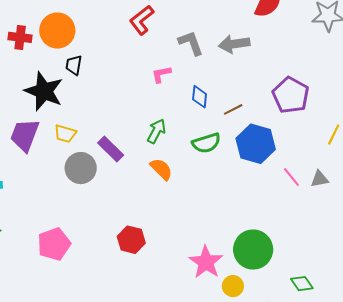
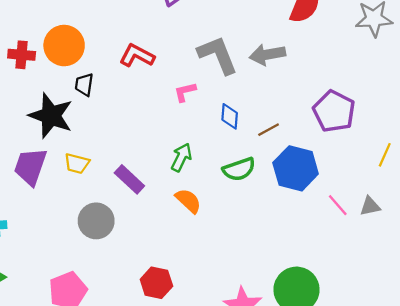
red L-shape: (142, 20) -> (137, 56), moved, turned 68
gray L-shape: (191, 43) -> (218, 55), size x1.4
gray circle: (81, 168) -> (96, 221), moved

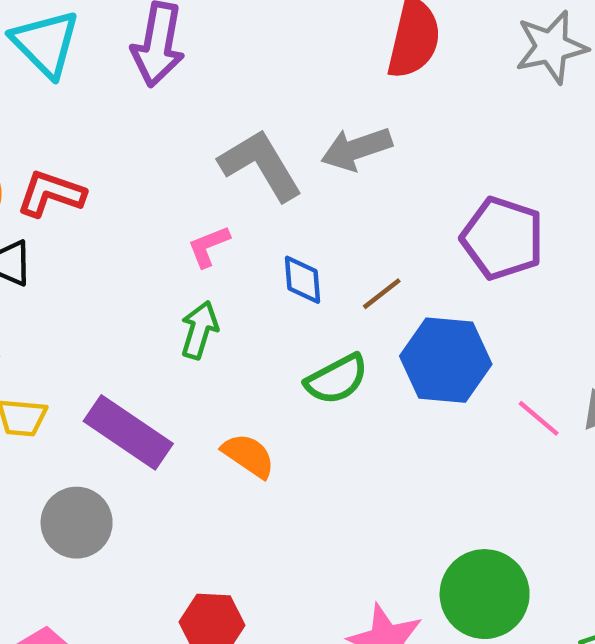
red L-shape: (137, 56) -> (51, 194), moved
green arrow: (181, 157) -> (199, 330), moved
purple rectangle: (129, 179) -> (128, 432), size x1.4

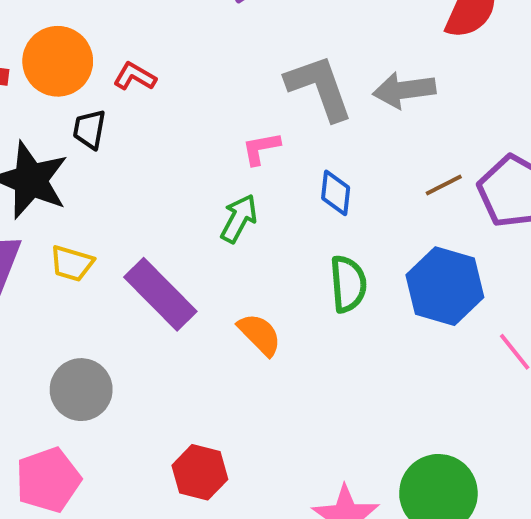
red L-shape: (51, 194) -> (135, 76), size x0.7
brown line: (382, 294) -> (444, 185), moved
green semicircle: (337, 379) -> (348, 284), turned -78
gray circle: (77, 523) -> (81, 390), moved

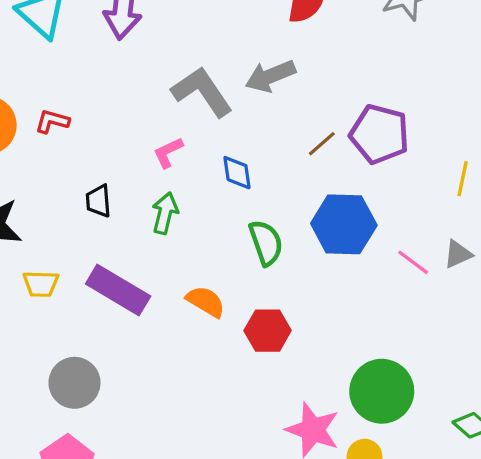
black trapezoid: (89, 129) -> (98, 201), moved
red hexagon: (200, 472) -> (268, 331), moved

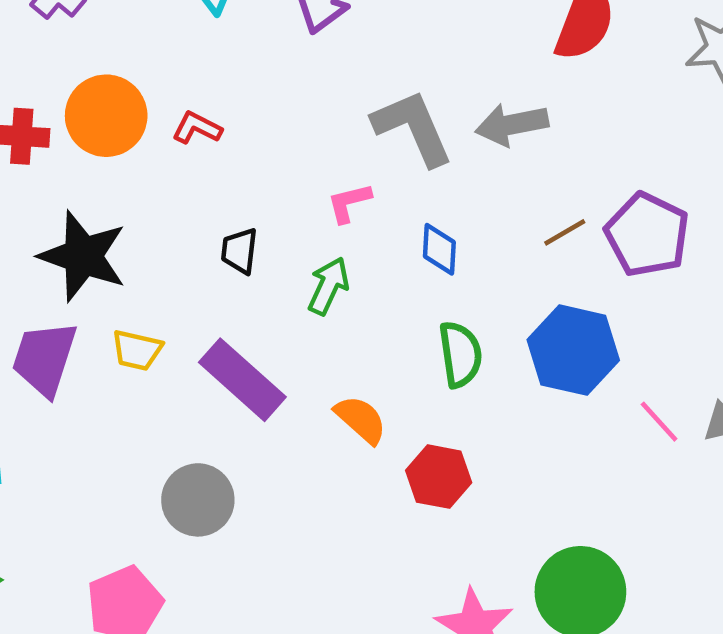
gray circle: (74, 383) -> (198, 500), moved

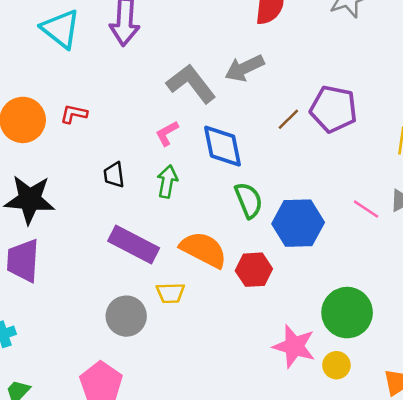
blue diamond: (439, 249) -> (223, 146), size x1.6
yellow trapezoid: (137, 350) -> (170, 293), moved
blue hexagon: (573, 350) -> (298, 223), moved
orange semicircle: (361, 419) -> (204, 250), size x1.5

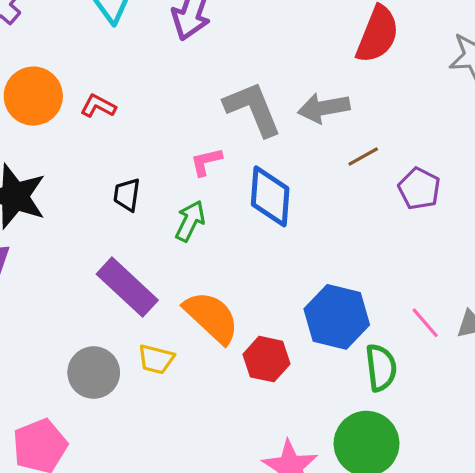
purple pentagon: (333, 109) -> (419, 189), size x0.7
brown line: (288, 119) -> (363, 156), moved
green semicircle: (249, 200) -> (381, 368), moved

